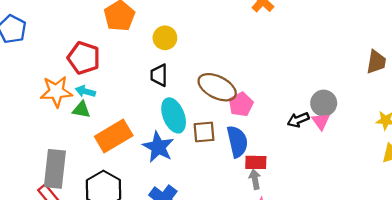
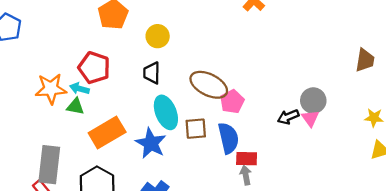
red pentagon: (84, 58) -> (94, 68), moved

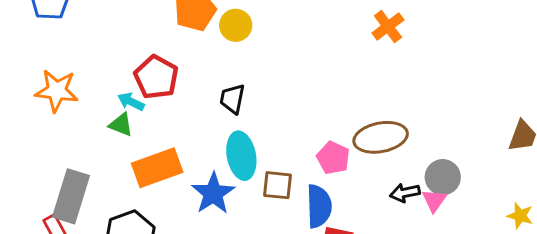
yellow circle: (158, 36) -> (236, 25), moved
brown ellipse: (209, 85) -> (381, 137), moved, turned -48
orange star: (51, 89) -> (57, 91), moved
pink pentagon: (232, 102) -> (333, 158), turned -30

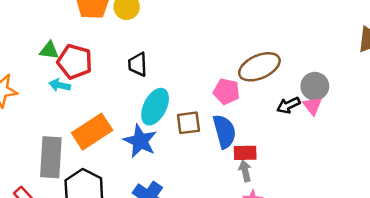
green triangle: (121, 125) -> (49, 50), moved
cyan ellipse: (241, 156) -> (155, 107), turned 51
gray rectangle: (71, 196) -> (51, 157), moved

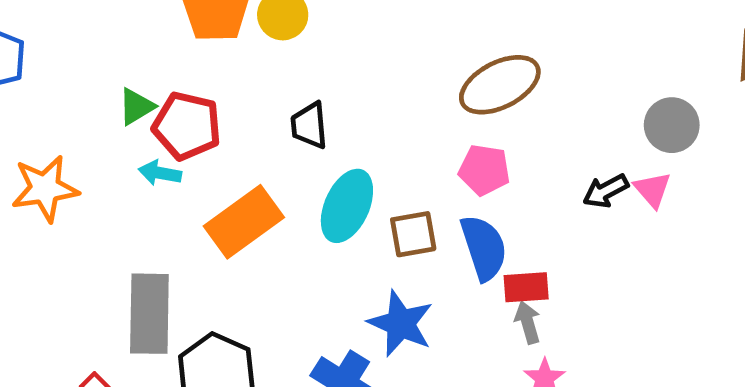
green triangle: (49, 50) -> (136, 106), turned -36
brown ellipse: (259, 67) -> (500, 85), moved
gray circle: (315, 86) -> (672, 125), moved
orange rectangle: (92, 132) -> (244, 222), moved
blue star: (140, 141) -> (401, 324), moved

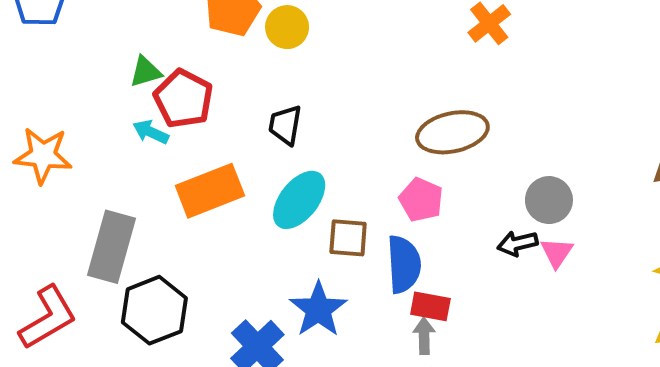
gray circle: (672, 125) -> (549, 200), moved
orange star: (45, 189) -> (43, 155), moved

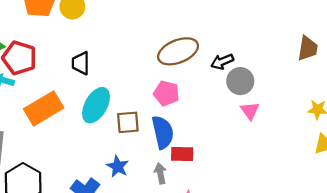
black arrow: (517, 243) -> (222, 62), moved
blue star: (318, 309) -> (118, 167), size x0.7
gray arrow: (424, 336) -> (160, 173), moved

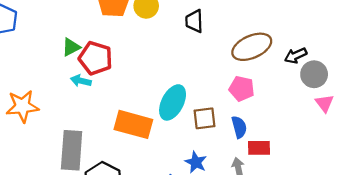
black trapezoid: (81, 63) -> (194, 21), moved
orange rectangle: (44, 108) -> (133, 124), moved, turned 48
blue semicircle: (163, 132) -> (239, 127), size x0.7

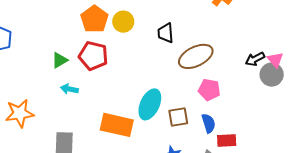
brown ellipse: (252, 47) -> (196, 56), moved
red pentagon: (96, 58) -> (93, 56), moved
pink triangle: (324, 103) -> (275, 60), moved

